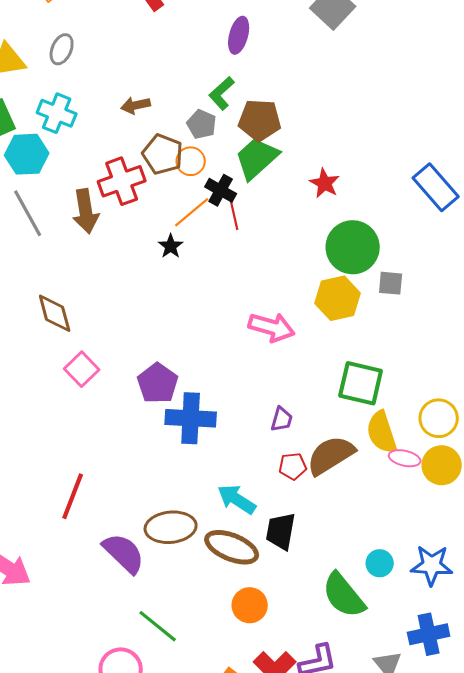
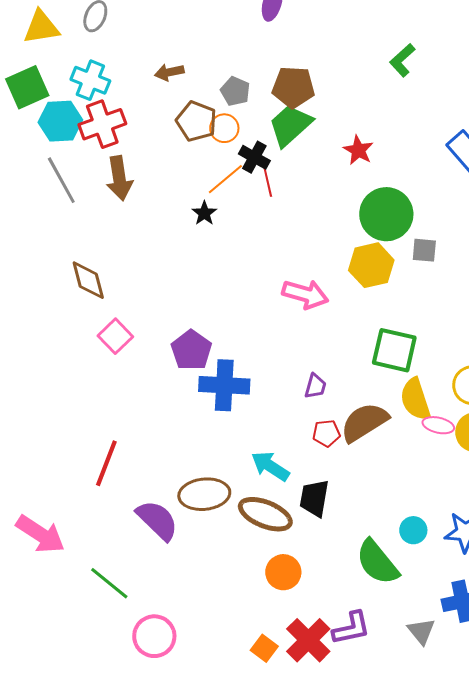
green L-shape: (222, 93) -> (402, 60), moved
red cross: (122, 181) -> (102, 124), moved
green line: (158, 626) -> (109, 583), moved

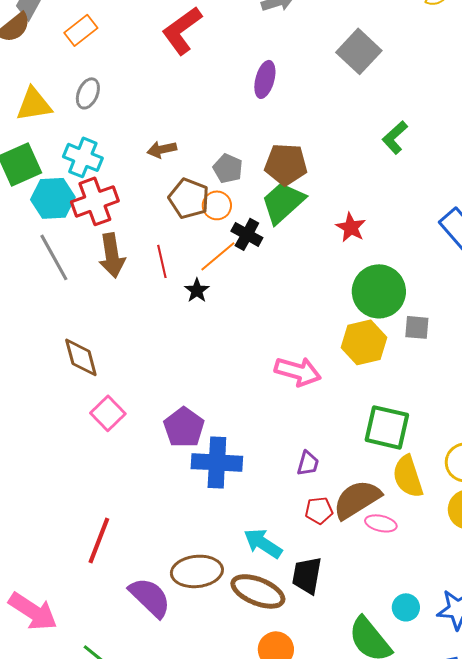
red line: (267, 180) -> (162, 261), moved
pink ellipse: (438, 425) -> (381, 523), moved

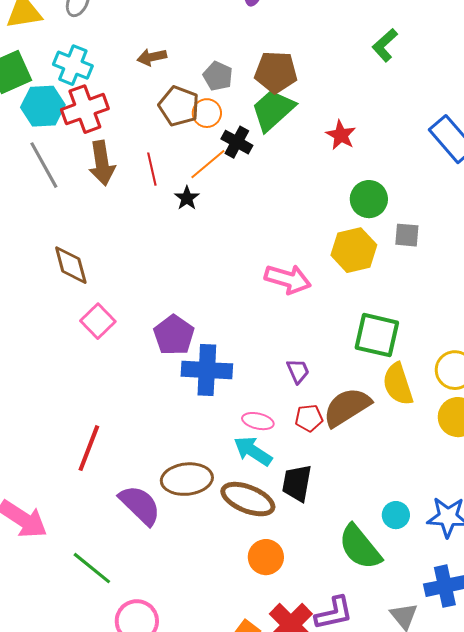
green circle: (379, 291) -> (369, 199), size x0.7
purple trapezoid: (308, 463) -> (298, 371), turned -40
pink ellipse: (381, 523) -> (258, 421), moved

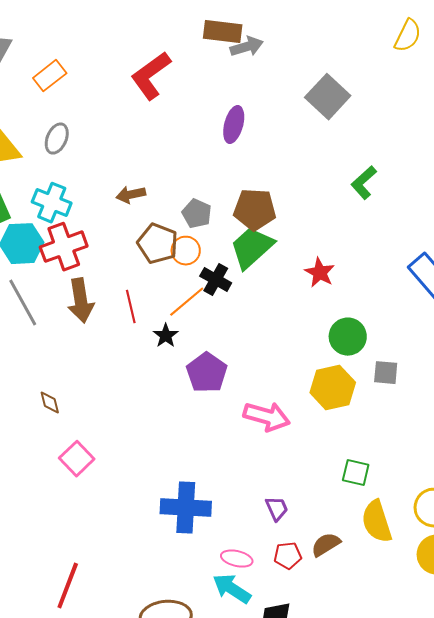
brown diamond: (71, 265) -> (50, 403), size x0.6
purple pentagon: (174, 335) -> (207, 373), moved
green square: (377, 335) -> (356, 473), size x0.6
brown semicircle: (347, 407) -> (326, 545), size x0.6

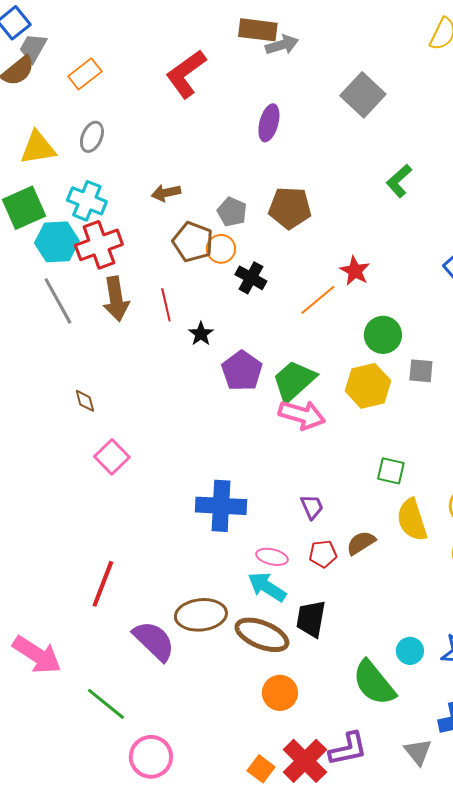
green trapezoid: (252, 248) -> (294, 381), moved
orange line: (187, 302) -> (318, 300), moved

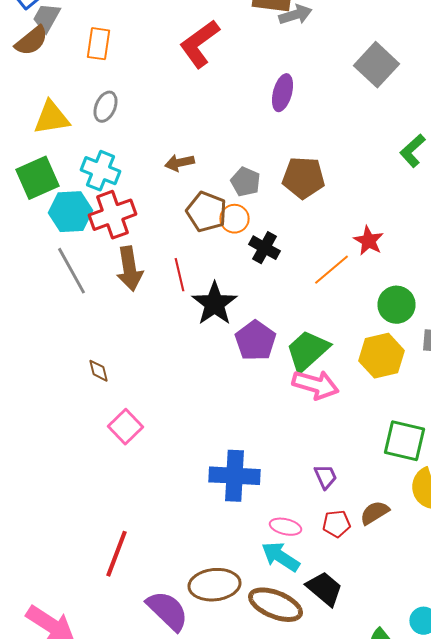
orange rectangle: (85, 74) -> (98, 44), turned -44
black star: (201, 334) -> (214, 304), size x1.8
green square: (391, 471) -> (404, 441), size x1.5
black trapezoid: (311, 619) -> (324, 589), turned 120

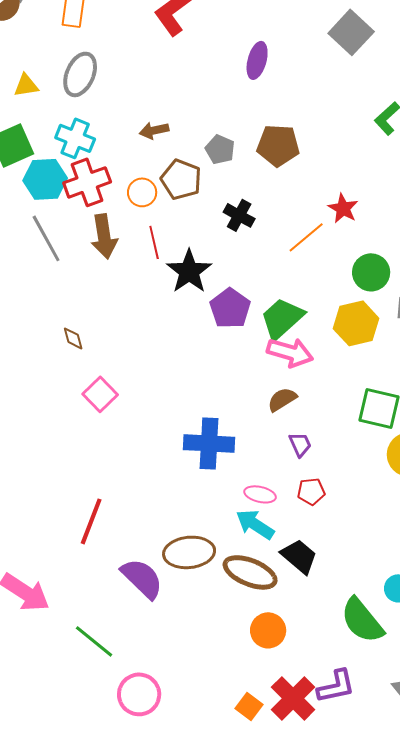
gray ellipse: (106, 107) -> (80, 74), size x1.4
yellow triangle: (52, 118) -> (26, 85), size x0.7
orange circle: (234, 219) -> (142, 192), moved
brown semicircle: (374, 513) -> (282, 399), moved

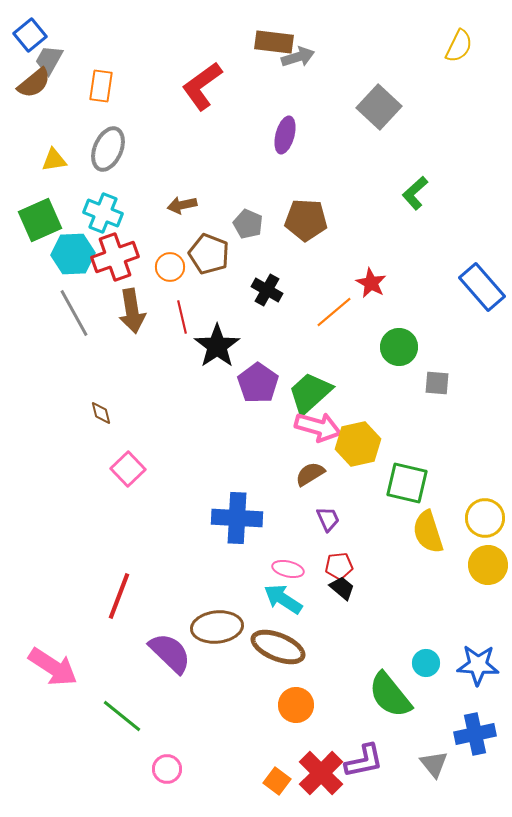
yellow hexagon: (356, 323) -> (358, 444), moved
black trapezoid: (299, 556) -> (342, 588), moved, size x0.7
pink circle: (139, 694) -> (167, 769), size x0.7

